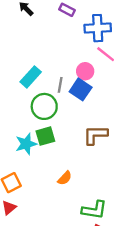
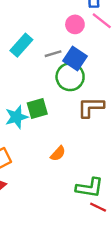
pink circle: (85, 71) -> (75, 24), moved
gray line: (60, 85) -> (53, 54), turned 63
green circle: (44, 106) -> (70, 77), moved

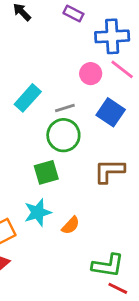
blue square: (75, 59) -> (111, 112), moved
green circle: (70, 77) -> (63, 135), moved
cyan star: (17, 117) -> (38, 212), moved

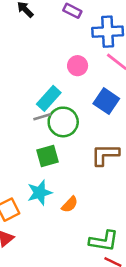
pink circle: (91, 74) -> (78, 66), moved
cyan rectangle: (28, 98) -> (49, 98), moved
gray line: (65, 108) -> (42, 117), moved

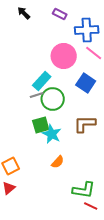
pink circle: (78, 66) -> (64, 56), size x1.6
cyan star: (40, 193) -> (52, 134), moved, turned -30

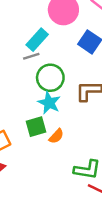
green circle: (53, 99) -> (50, 78), moved
green square: (41, 125) -> (36, 127), moved

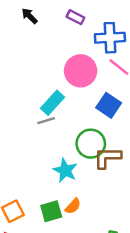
green circle: (50, 78) -> (91, 144), moved
green square: (36, 127) -> (51, 211), moved

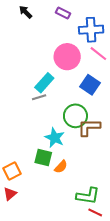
green square: (51, 211) -> (43, 157), moved, turned 30

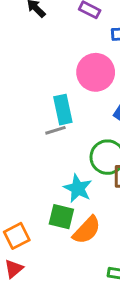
cyan rectangle: (44, 83) -> (63, 110), turned -54
orange semicircle: (61, 167) -> (87, 230), size x1.5

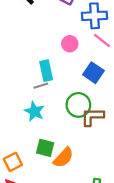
pink circle: (96, 72) -> (70, 44), size x0.6
cyan star: (78, 188) -> (34, 111), moved

